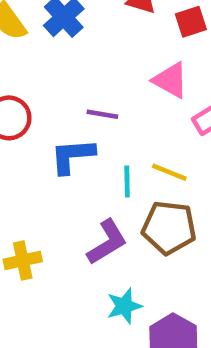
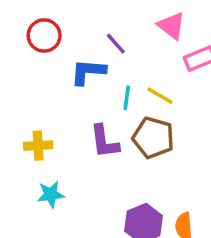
purple line: (102, 114) -> (116, 44), turned 30
purple L-shape: (107, 242) -> (104, 142), turned 105
cyan star: (124, 306) -> (51, 194), moved

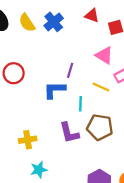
red circle: (44, 35) -> (14, 73), moved
purple line: (116, 44) -> (70, 70), turned 64
yellow line: (160, 96) -> (101, 87), moved

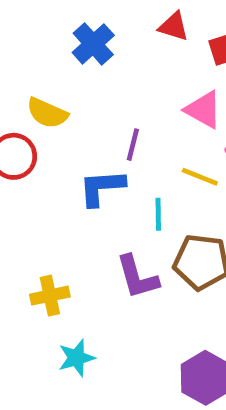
yellow semicircle: (27, 23) -> (47, 113), moved, turned -30

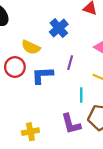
blue cross: (93, 44) -> (59, 28), moved
blue L-shape: (102, 188) -> (42, 75), moved

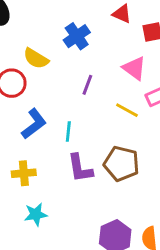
blue L-shape: (42, 75) -> (34, 124), moved, turned 140
cyan line: (81, 95) -> (68, 132), moved

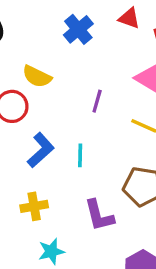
blue cross: (77, 36) -> (78, 29), moved
purple L-shape: (80, 168) -> (99, 215), moved

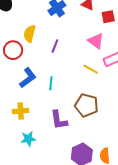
yellow semicircle: (37, 76) -> (30, 34), turned 72
purple line: (97, 101) -> (55, 46), moved

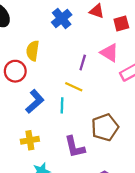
purple line: (55, 46) -> (83, 63), moved
yellow line: (91, 69) -> (74, 87), moved
brown pentagon: (86, 105) -> (105, 127), turned -30

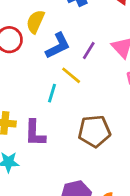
blue L-shape: (35, 101) -> (58, 46), moved
purple L-shape: (75, 147) -> (35, 133), moved

